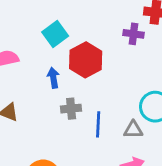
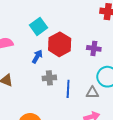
purple cross: (133, 34) -> (94, 48), moved
blue arrow: (53, 78) -> (37, 57), turned 40

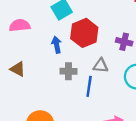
blue arrow: (37, 57) -> (57, 45), turned -48
gray triangle: (92, 93) -> (101, 66), moved

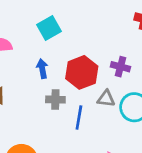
red hexagon: (84, 33) -> (82, 72), moved
gray triangle: (101, 66) -> (106, 99), moved

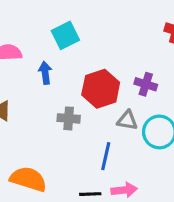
blue arrow: (42, 69) -> (45, 73), moved
blue line: (79, 117) -> (106, 156), moved

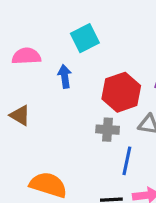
gray cross: (69, 118) -> (108, 130), moved

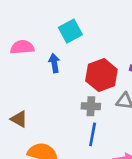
brown triangle: (20, 115) -> (19, 119), moved
blue line: (127, 161) -> (93, 134), moved

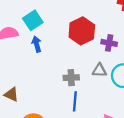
cyan square: (70, 31) -> (33, 20), moved
red hexagon: (101, 75) -> (82, 31), moved

